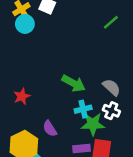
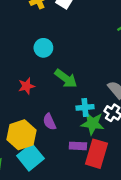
cyan circle: (25, 24) -> (43, 48), moved
green arrow: (74, 83) -> (66, 78), moved

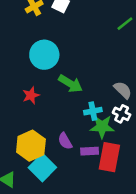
cyan circle: (43, 48) -> (44, 55), size x1.5
purple semicircle: (49, 122) -> (65, 141), moved

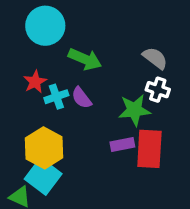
cyan cross: (93, 111) -> (56, 97), moved
purple semicircle: (65, 141) -> (82, 98), moved
cyan square: (42, 168) -> (43, 176), moved

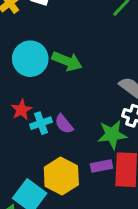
green arrow: (85, 59) -> (67, 61), moved
yellow hexagon: (44, 148) -> (61, 176), moved

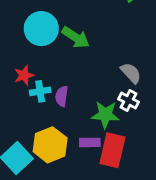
purple semicircle: (64, 124) -> (62, 96), turned 36

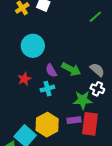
green arrow: (76, 37) -> (71, 69), moved
cyan cross: (40, 91) -> (47, 89), moved
purple semicircle: (62, 96) -> (51, 71), moved, turned -32

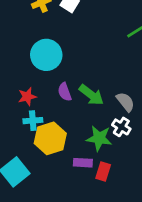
cyan cross: (47, 89) -> (33, 121), moved
red rectangle: (90, 124) -> (103, 171), size x0.6
yellow hexagon: (47, 125) -> (50, 138), moved

